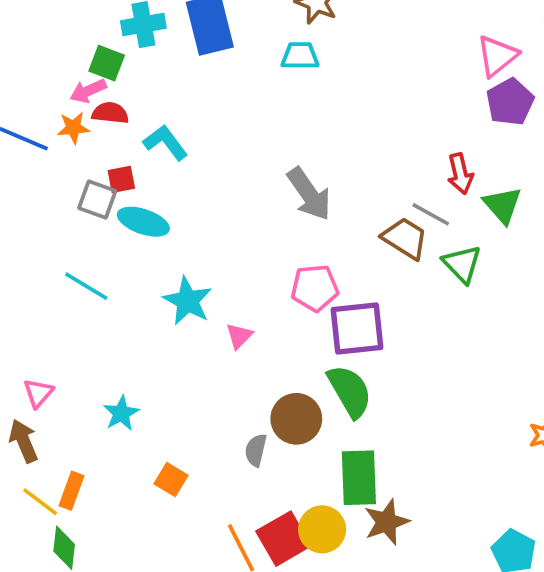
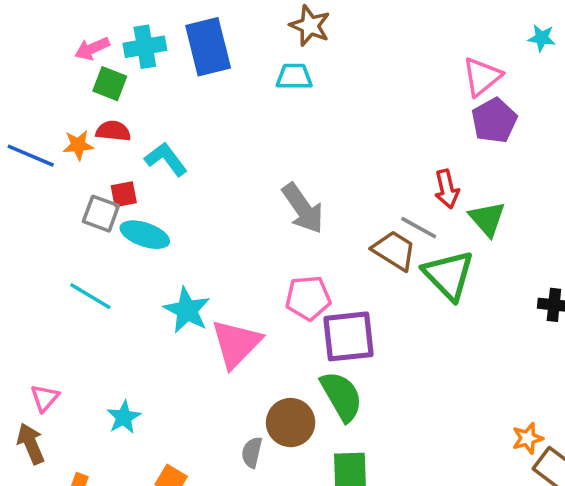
pink arrow: (88, 91) -> (92, 49), moved
green triangle: (462, 264) -> (449, 275), size x1.4
pink triangle: (239, 336) -> (236, 344), size x2.0

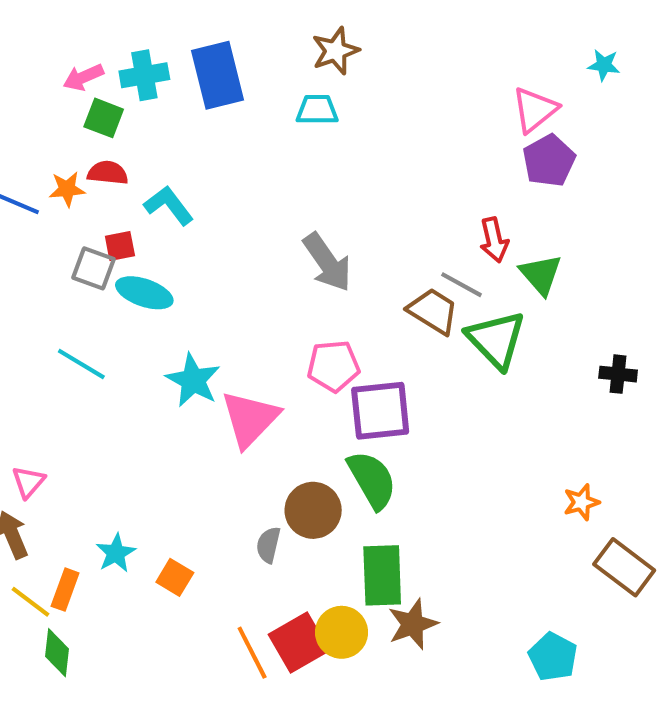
brown star: (310, 26) -> (335, 51), turned 30
cyan star: (124, 417) -> (116, 553), moved
orange star: (528, 438) -> (581, 502), moved

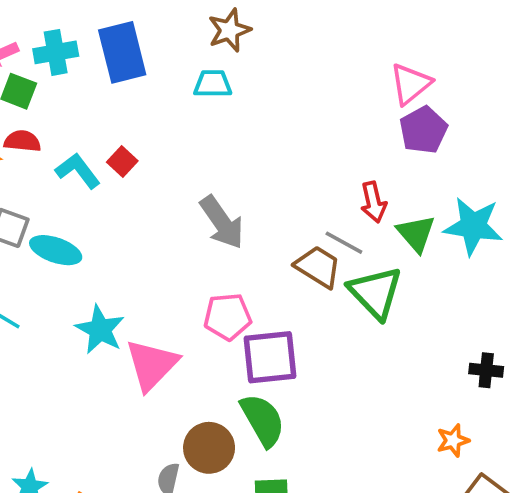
cyan star: (604, 65) -> (473, 226), moved, size x2.0
red square: (120, 246) -> (122, 161), moved, turned -36
black cross: (618, 374) -> (486, 370), moved

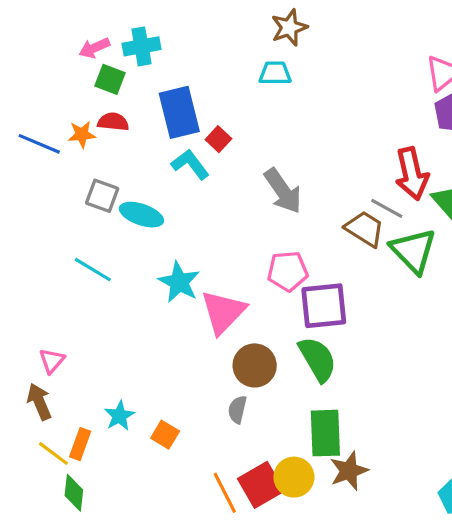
blue rectangle: (122, 52) -> (179, 112), moved
red square: (122, 161) -> (218, 139), moved
cyan L-shape: (78, 171) -> (190, 164), moved
red arrow: (373, 202) -> (412, 174), size x1.5
brown circle: (209, 448) -> (255, 365), moved

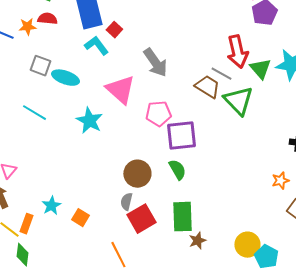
pink triangle: (223, 312) -> (120, 90), moved, turned -32
green semicircle: (318, 359) -> (177, 170), size x0.7
brown star: (349, 471) -> (197, 241), size x0.7
yellow circle: (294, 477) -> (247, 245), moved
red square: (261, 485) -> (141, 219), moved

